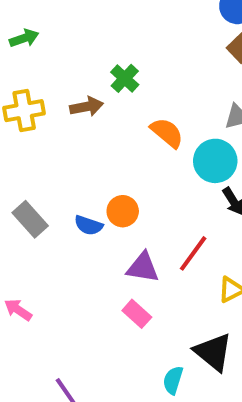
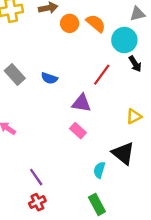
orange circle: (123, 211) -> (70, 23), moved
red line: (193, 253) -> (102, 75), moved

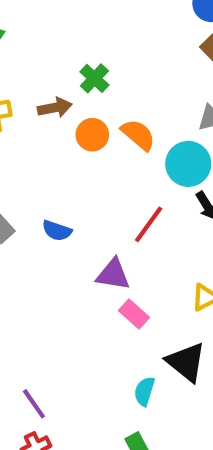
pink rectangle: (78, 131) -> (134, 314), moved

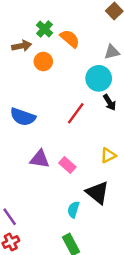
orange semicircle: (138, 135) -> (70, 39), moved
blue semicircle: (57, 231) -> (23, 117), size x1.5
purple triangle: (113, 274) -> (40, 159), moved

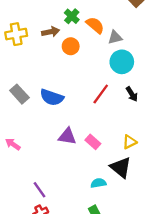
gray triangle: (112, 52) -> (115, 37), moved
black arrow: (109, 102) -> (132, 94), moved
yellow triangle: (108, 155) -> (130, 142), moved
cyan semicircle: (73, 210) -> (98, 183), turned 64

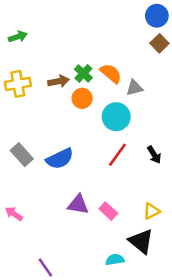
green cross: (72, 16) -> (83, 73), moved
cyan circle: (122, 62) -> (116, 117), moved
blue semicircle: (52, 97) -> (60, 159), turned -45

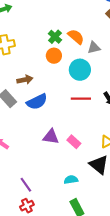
brown arrow: (58, 81) -> (25, 80), moved
red line: (117, 155) -> (81, 99), turned 54
cyan semicircle: (115, 260) -> (71, 180), moved

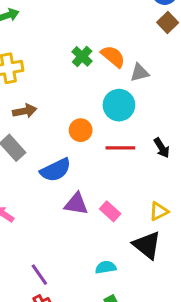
orange circle: (54, 56) -> (81, 130), moved
brown arrow: (25, 80) -> (25, 111), moved
blue semicircle: (37, 102) -> (56, 170), moved

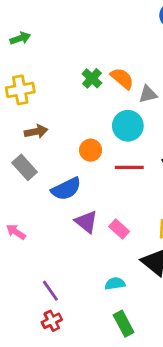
purple triangle: (76, 204) -> (86, 222), turned 30

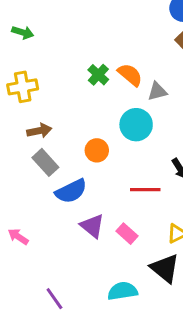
green arrow: (20, 38) -> (23, 32), turned 36
gray rectangle: (25, 167) -> (45, 162), moved
red line: (129, 167) -> (145, 190), moved
cyan semicircle: (115, 284) -> (123, 291), size x1.4

